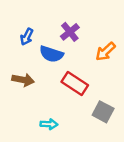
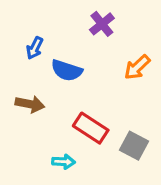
purple cross: (70, 32) -> (102, 24), moved
red rectangle: (75, 84) -> (91, 128), moved

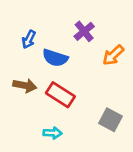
purple cross: (102, 24) -> (84, 31), moved
red rectangle: (91, 128) -> (60, 95), moved

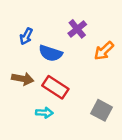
cyan arrow: (52, 133) -> (44, 113), moved

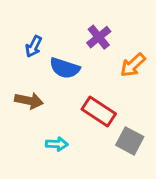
red rectangle: (55, 87) -> (99, 112), moved

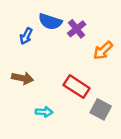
blue semicircle: (65, 68) -> (50, 22), moved

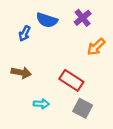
purple cross: (77, 29) -> (83, 18), moved
gray square: (101, 109) -> (83, 108), moved

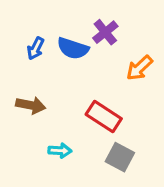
purple cross: (83, 18) -> (105, 32), moved
blue semicircle: (47, 20) -> (73, 48), moved

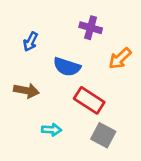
purple cross: (105, 32) -> (91, 28), turned -35
blue semicircle: (73, 48) -> (67, 67), moved

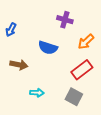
blue arrow: (31, 42) -> (11, 30), moved
red rectangle: (89, 100) -> (82, 70), moved, turned -70

